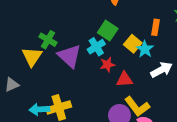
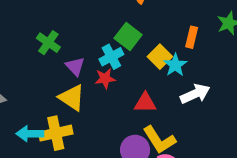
purple triangle: (69, 56) -> (75, 66), size x0.6
yellow triangle: (32, 57) -> (72, 98), moved, turned -35
red star: (107, 65) -> (105, 79), moved

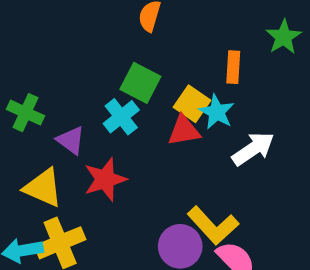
red star: (105, 79) -> (105, 179), moved, size x1.4
yellow triangle: (72, 98) -> (43, 188), moved
red triangle: (145, 103) -> (184, 131), moved

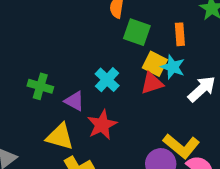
green square: (140, 83) -> (137, 32), moved

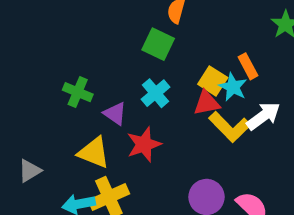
green square: (137, 32) -> (158, 44), moved
orange rectangle: (180, 34) -> (248, 66), moved, turned -30
yellow L-shape: (181, 146) -> (230, 127), moved

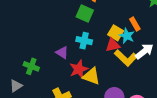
green cross: (78, 92) -> (31, 66), moved
cyan cross: (155, 93) -> (84, 41), turned -35
yellow triangle: (94, 153) -> (91, 76), moved

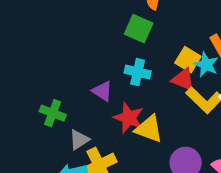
red triangle: (113, 45) -> (183, 79), turned 35
red star: (79, 69) -> (129, 118), turned -30
gray triangle: (16, 86) -> (79, 140), moved

